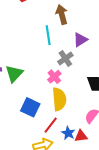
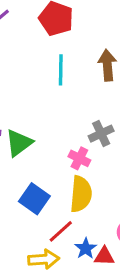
cyan line: (48, 35) -> (61, 70), moved
pink cross: (54, 77) -> (79, 158), turned -32

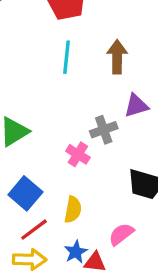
yellow semicircle: (81, 194) -> (73, 209), moved, size x0.7
red line: (61, 231) -> (34, 230), moved

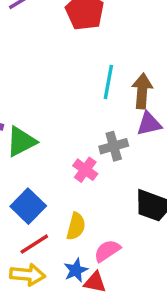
cyan line: (66, 57) -> (108, 82), moved
brown arrow: (117, 57) -> (142, 91), moved
pink semicircle: (121, 234) -> (107, 251), moved

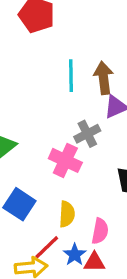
pink cross: (85, 170) -> (65, 160), size x1.4
red line: (34, 244) -> (47, 247), moved
pink semicircle: (107, 251) -> (100, 231), turned 145

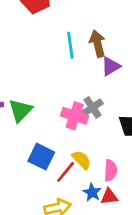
gray cross: (87, 134) -> (92, 107), moved
yellow semicircle: (67, 214) -> (82, 160), turned -40
red line: (47, 247) -> (66, 172), moved

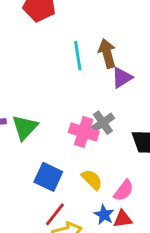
pink semicircle: (111, 170) -> (124, 191), turned 35
red line: (66, 172) -> (55, 214), moved

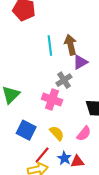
gray cross: (103, 123) -> (64, 80), moved
pink semicircle: (124, 191) -> (84, 134), moved
red line: (55, 214) -> (42, 155), moved

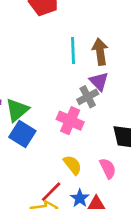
purple triangle: (80, 62) -> (99, 81), moved, turned -49
blue square: (26, 130) -> (22, 134), moved
pink semicircle: (84, 134) -> (108, 168), turned -70

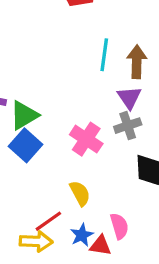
gray cross: (88, 97) -> (128, 126), moved
pink semicircle: (108, 168) -> (119, 226), moved

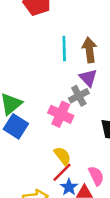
gray cross: (128, 126) -> (79, 96), moved
red line: (48, 221) -> (62, 172), moved

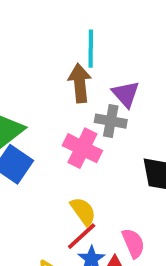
brown arrow: (89, 50) -> (80, 83), moved
gray cross: (79, 96) -> (111, 121), turned 36

